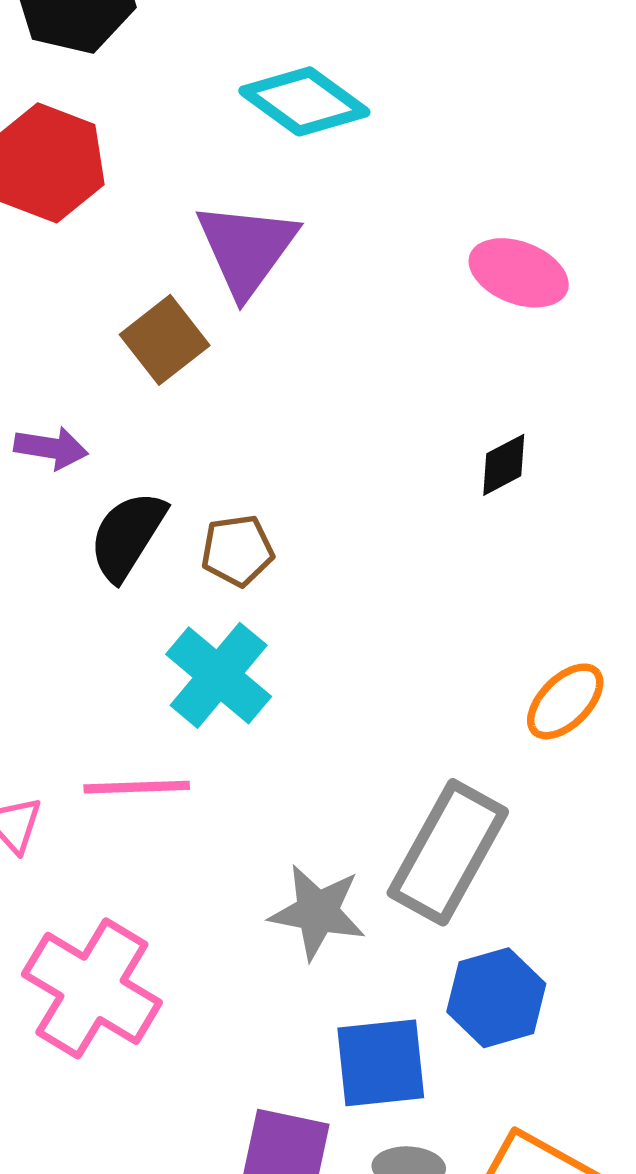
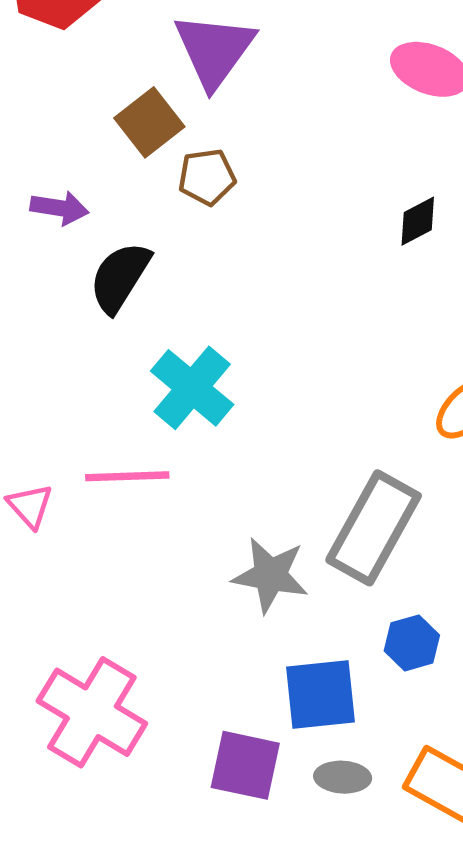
brown pentagon: (237, 550) -> (207, 177), moved
pink cross: (92, 988) -> (92, 712), moved
blue hexagon: (496, 998) -> (412, 643), size x0.7

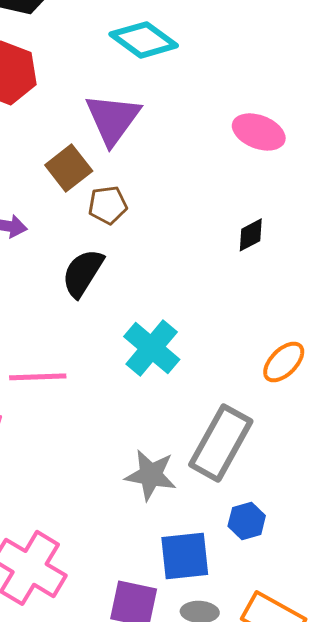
black semicircle: (120, 277) -> (83, 273), moved
cyan cross: (192, 388) -> (152, 348), moved
pink line: (127, 476) -> (38, 377), moved

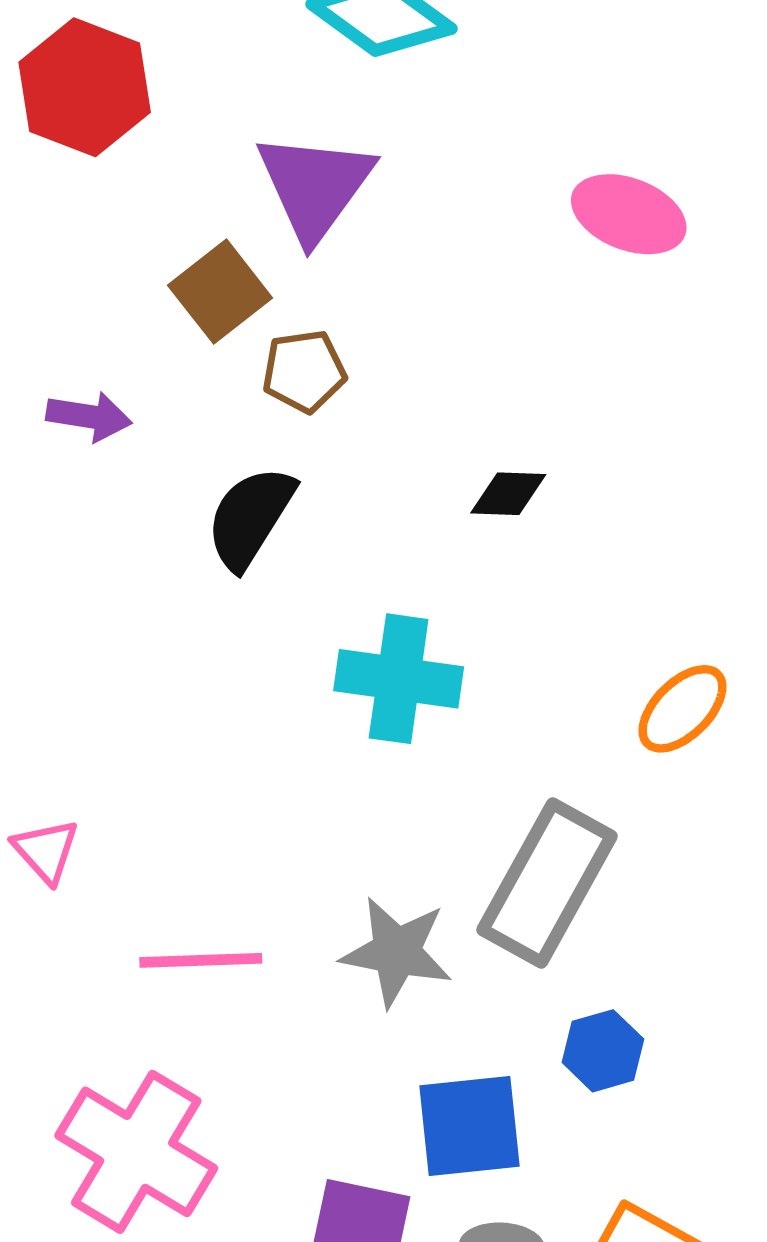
black diamond: (251, 235) -> (508, 494), moved, turned 30
cyan cross: (152, 348) -> (399, 679), turned -32
pink line: (38, 377) -> (201, 960), moved

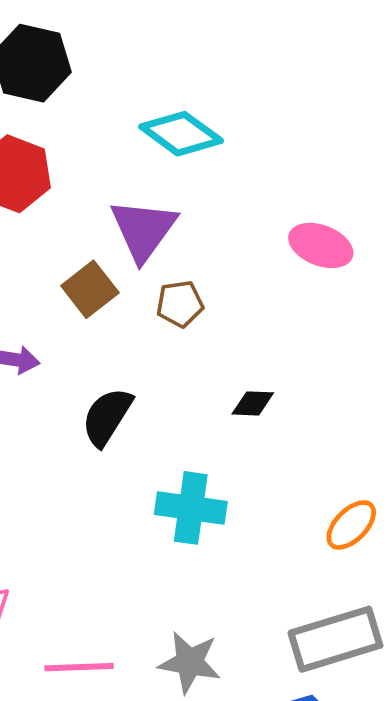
brown pentagon: (304, 371) -> (180, 304), moved
gray rectangle: (547, 883) -> (335, 639), moved, turned 44

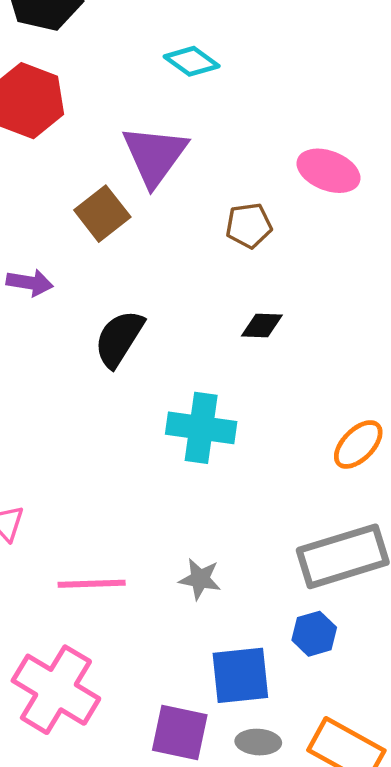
cyan diamond: (181, 134) -> (192, 61), size x0.7
brown pentagon: (180, 304) -> (249, 226), moved
gray star: (190, 662) -> (200, 579), size x0.7

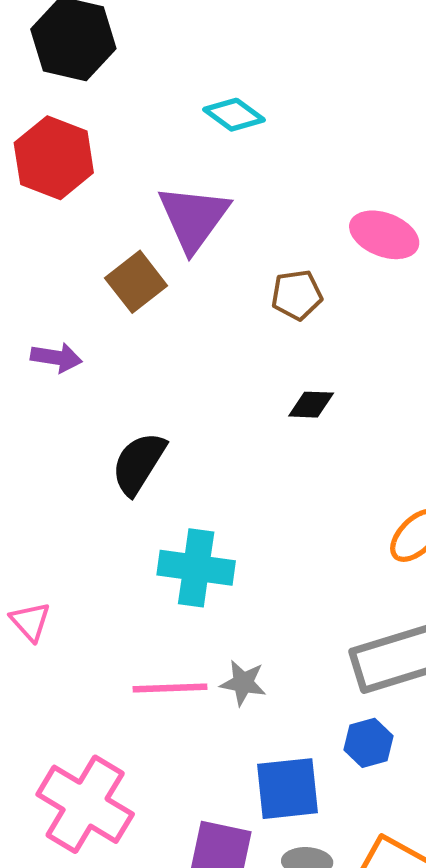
black semicircle: (119, 339) -> (139, 463), moved
cyan cross: (201, 428) -> (196, 568), moved
pink line: (92, 584) -> (170, 688), moved

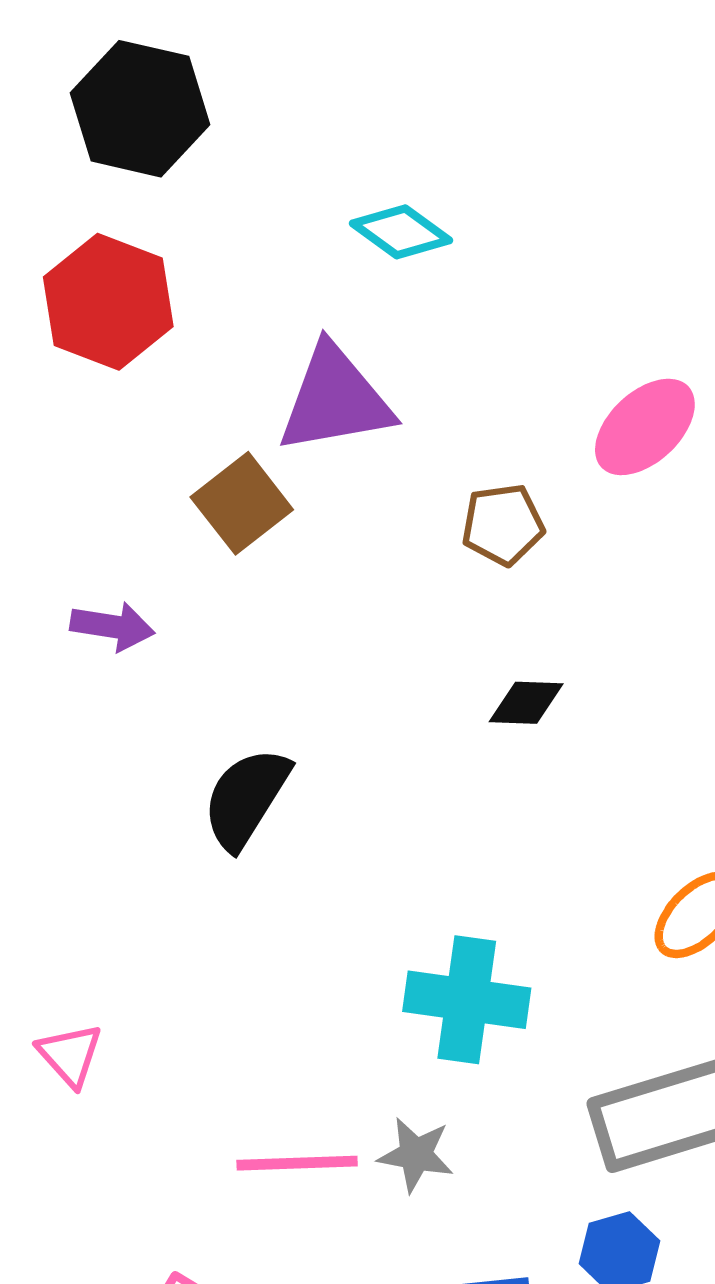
purple triangle: (194, 218) -> (335, 399), turned 44
pink ellipse: (384, 235) -> (645, 427), turned -64
cyan cross: (196, 568) -> (467, 1000), moved

